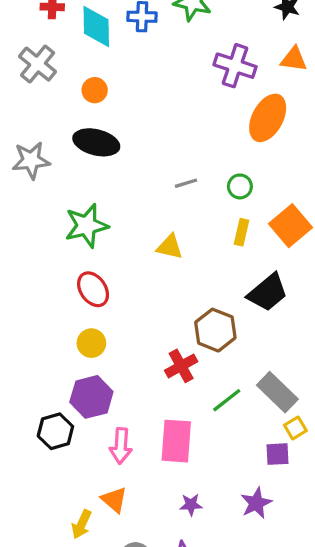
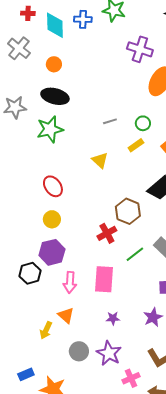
green star: (86, 226) -> (50, 129), moved
yellow rectangle: (242, 232) -> (136, 145), moved, turned 42
yellow triangle: (170, 247) -> (100, 160), turned 30

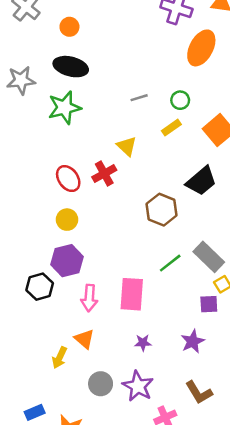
red cross: (107, 233) -> (104, 174), moved

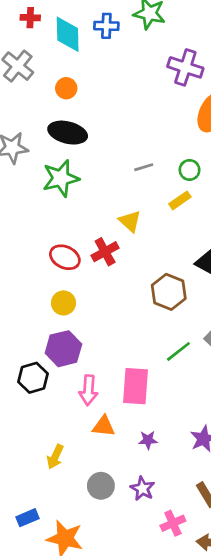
red ellipse: (68, 179) -> (65, 257), turned -30
orange triangle: (84, 339) -> (104, 426), moved, turned -35
purple star: (138, 386) -> (142, 489), size x0.7

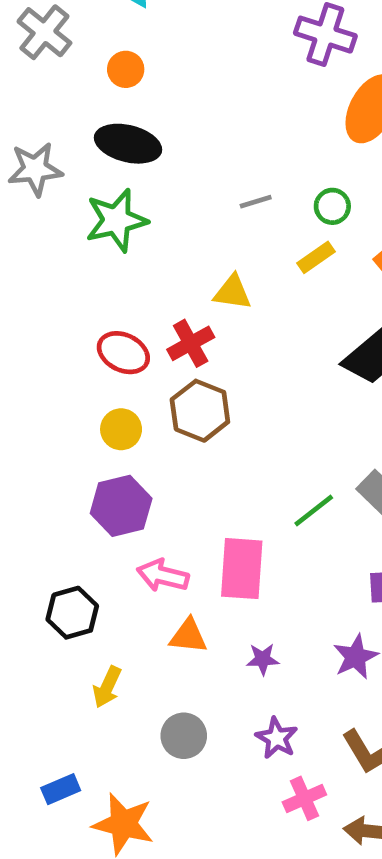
yellow triangle: (130, 221) -> (232, 292), turned -35
brown hexagon: (169, 292) -> (200, 411), moved
black hexagon: (33, 378) -> (72, 613), moved
pink arrow: (88, 390) -> (163, 576), turned 100
purple star: (142, 489) -> (277, 738), moved

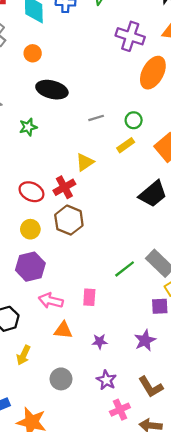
black ellipse: (128, 144) -> (52, 90), moved
green star: (116, 220) -> (28, 127), size x0.6
yellow triangle: (232, 292) -> (85, 162), turned -42
pink rectangle: (242, 569) -> (89, 297), size x0.6

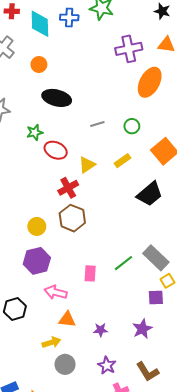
purple cross: (130, 36) -> (129, 49), turned -30
yellow rectangle: (126, 145) -> (122, 161), moved
red ellipse: (31, 192) -> (56, 150), moved
pink rectangle: (89, 297) -> (90, 273), moved
yellow arrow: (24, 355) -> (51, 342), moved, turned -132

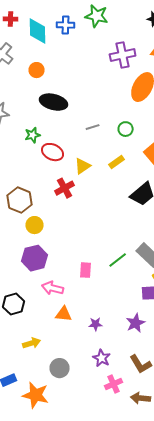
brown hexagon: (72, 218) -> (19, 200), moved
yellow arrow: (51, 342) -> (32, 343), moved
gray circle: (65, 364) -> (60, 368), moved

